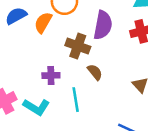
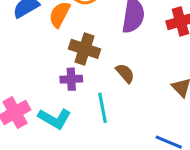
brown cross: (78, 46) -> (84, 49), moved

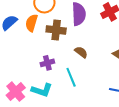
brown cross: (84, 49) -> (56, 30), moved

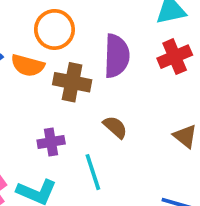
orange semicircle: (32, 23) -> (28, 65), turned -96

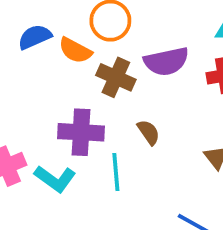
purple semicircle: (117, 56) -> (166, 61), turned 63
purple cross: (51, 142) -> (81, 132), size x1.6

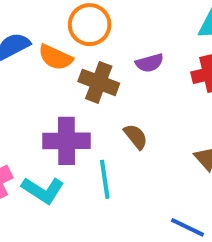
purple semicircle: (166, 61) -> (150, 63), size x0.6

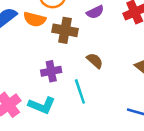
purple cross: (66, 141) -> (51, 71), size x0.7

